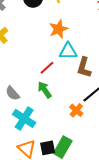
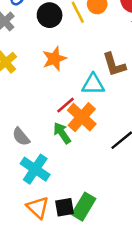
orange star: (59, 29) -> (54, 59), moved
brown L-shape: (84, 67) -> (114, 65), moved, turned -35
orange cross: (76, 110) -> (82, 117), moved, size x1.6

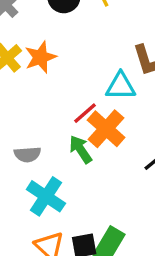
orange star: (54, 59) -> (40, 57), moved
gray semicircle: (21, 137) -> (27, 154), turned -54

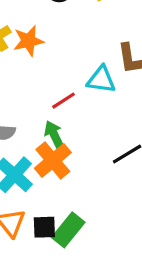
orange cross: (106, 129) -> (53, 160), moved

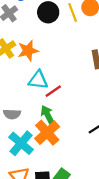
cyan triangle: (101, 80) -> (38, 80), moved

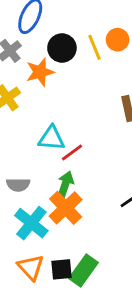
orange star: (28, 51) -> (40, 72), moved
green arrow: (48, 115) -> (65, 184), turned 48

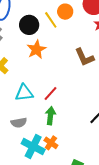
orange star: (40, 72) -> (36, 49), moved
cyan triangle: (52, 138) -> (24, 93), moved
orange cross: (66, 208) -> (51, 143), moved, size x0.6

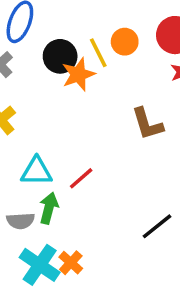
orange star: (36, 49) -> (78, 74), moved
green arrow: (50, 116) -> (49, 208), moved

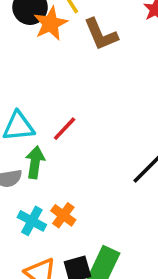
brown L-shape: (147, 124) -> (101, 34), moved
cyan cross: (40, 265) -> (32, 221), size x0.7

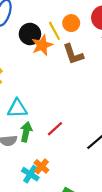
red line: (65, 129) -> (55, 129), moved
cyan cross: (32, 221) -> (30, 174), moved

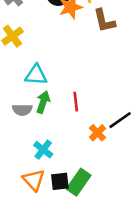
red line: (55, 129) -> (76, 102), turned -60
orange cross: (41, 166) -> (98, 133), moved

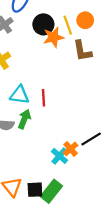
red line: (76, 102) -> (43, 98), moved
cyan cross: (43, 150) -> (59, 156), moved

